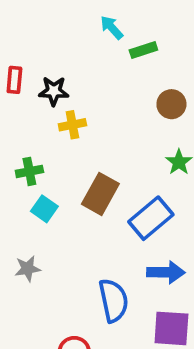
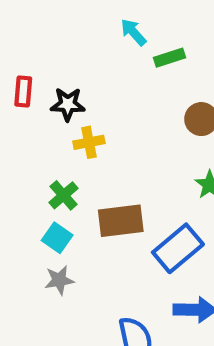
green cross: (29, 171) -> (64, 195), moved, turned -30
brown rectangle: (100, 194) -> (121, 221), turned 54
gray star: (28, 269) -> (59, 280), moved

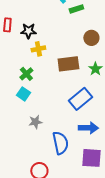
brown rectangle: (121, 221) -> (68, 64), moved
gray star: (59, 280) -> (35, 122), moved

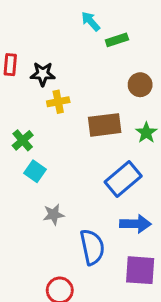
green cross: (26, 74) -> (23, 140), moved

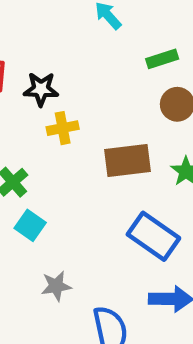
green rectangle: (117, 40) -> (162, 59), moved
blue rectangle: (123, 179) -> (153, 236), turned 75

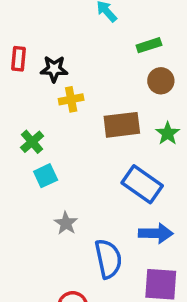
cyan square: (30, 225) -> (46, 176), turned 30
gray star: (56, 286) -> (66, 223), turned -30

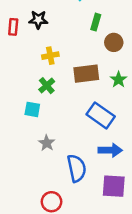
green rectangle: (149, 45) -> (96, 22), moved, turned -56
black star: (54, 69) -> (38, 20), moved
green cross: (32, 142) -> (47, 86), moved
cyan square: (46, 176) -> (32, 109), turned 35

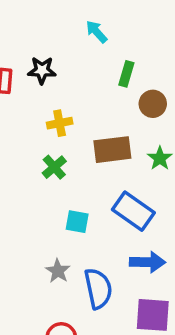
cyan square: (32, 109) -> (77, 222), moved
gray star: (47, 143) -> (58, 271), moved

